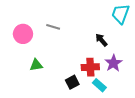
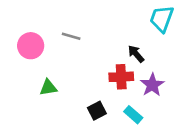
red cross: (90, 67) -> (121, 77), moved

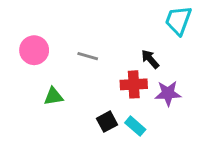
gray line: (71, 36) -> (88, 56), moved
purple star: (152, 85) -> (168, 93), turned 30
cyan rectangle: (133, 115) -> (135, 126), moved

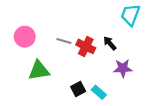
red cross: (134, 84) -> (86, 46), moved, turned 30
green triangle: (53, 96) -> (39, 70), size x1.5

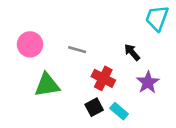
red cross: (86, 46) -> (103, 78), moved
purple star: (123, 68) -> (148, 82), turned -30

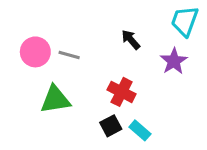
gray line: (77, 50) -> (69, 55), moved
black arrow: (132, 52) -> (131, 40), moved
purple star: (148, 82) -> (174, 61), moved

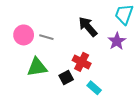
black arrow: (131, 40) -> (88, 27), size x1.5
black square: (111, 126) -> (66, 77), moved

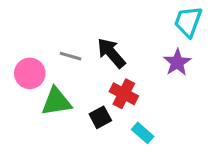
black arrow: (88, 27) -> (111, 53), moved
pink circle: (24, 35) -> (30, 73), moved

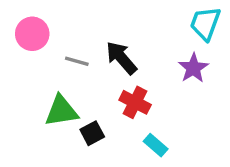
pink circle: (30, 73) -> (32, 34), moved
black square: (100, 117) -> (92, 133), moved

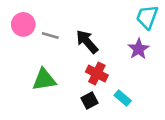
gray line: (77, 61) -> (50, 35), moved
black square: (92, 133) -> (89, 100), moved
cyan rectangle: (156, 145) -> (123, 98), moved

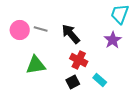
pink circle: (23, 24) -> (20, 30), moved

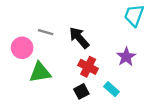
pink circle: (20, 30) -> (22, 48), moved
purple star: (113, 40) -> (126, 57), moved

